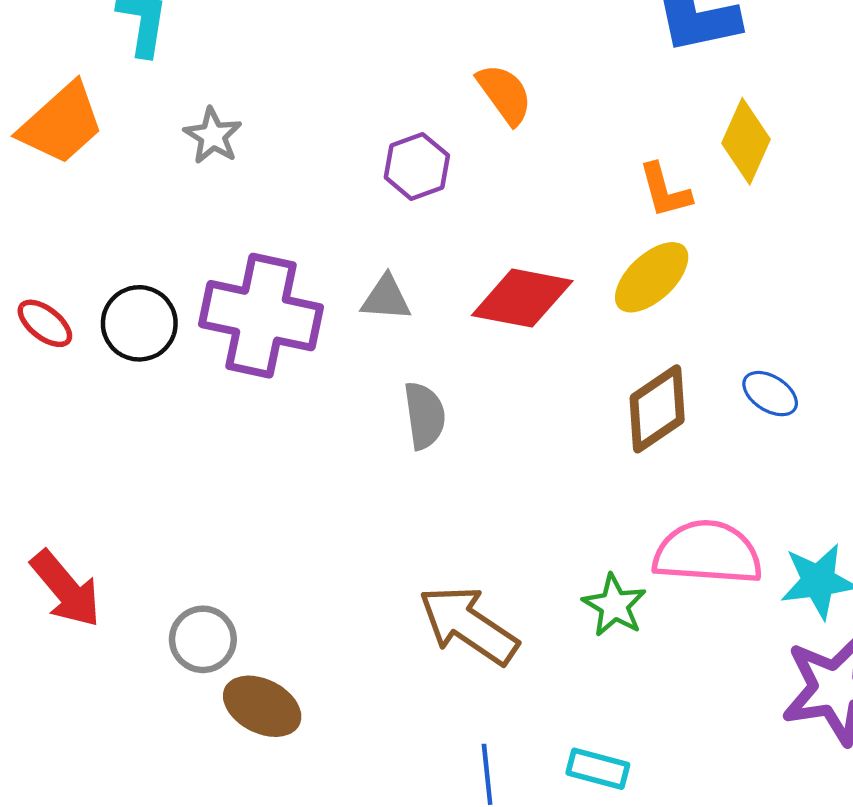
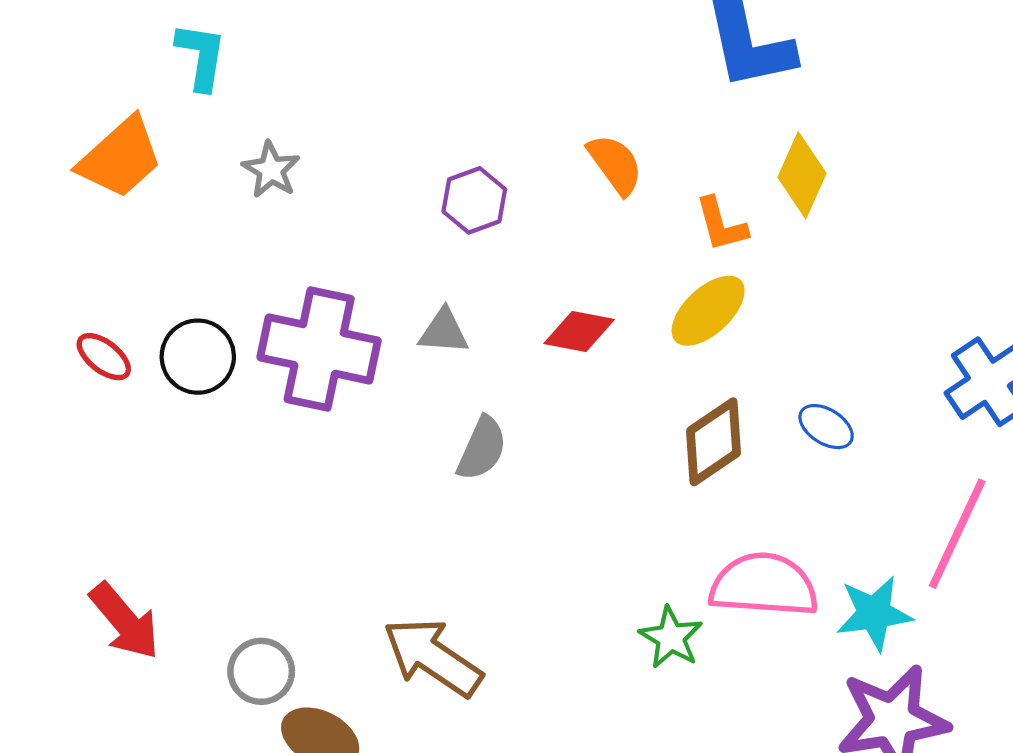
orange semicircle: (505, 94) -> (615, 164), moved
red diamond: (522, 298) -> (579, 331), size x0.7
gray semicircle: (425, 416) -> (482, 448), turned 32
brown arrow: (468, 625) -> (433, 657), moved

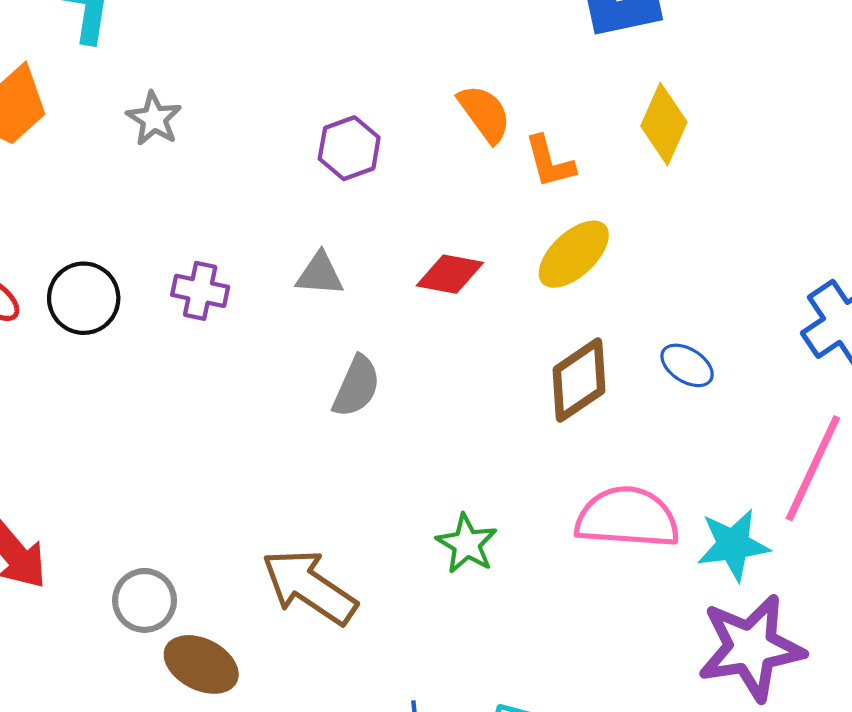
orange L-shape: (721, 224) -> (550, 162), moved
purple cross: (319, 349) -> (200, 291), size x0.5
green star: (671, 637) -> (467, 544), moved

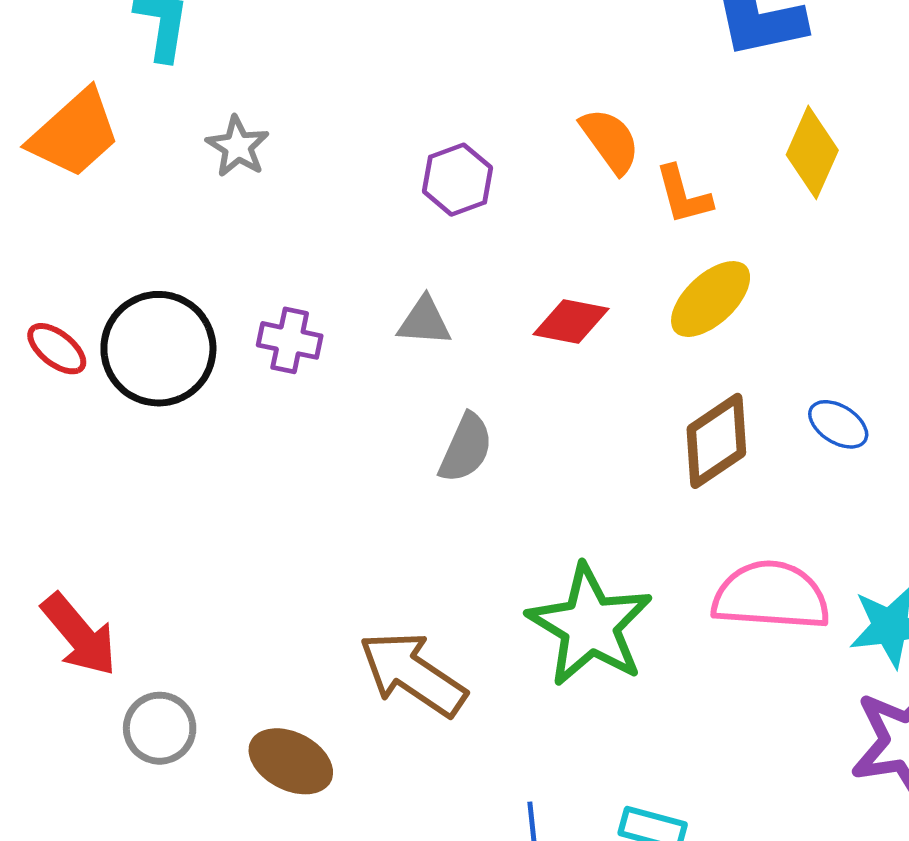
black circle: (84, 298) -> (158, 349), size x1.4
green star: (467, 544) -> (590, 625), size x1.8
gray circle: (145, 600) -> (160, 728), moved

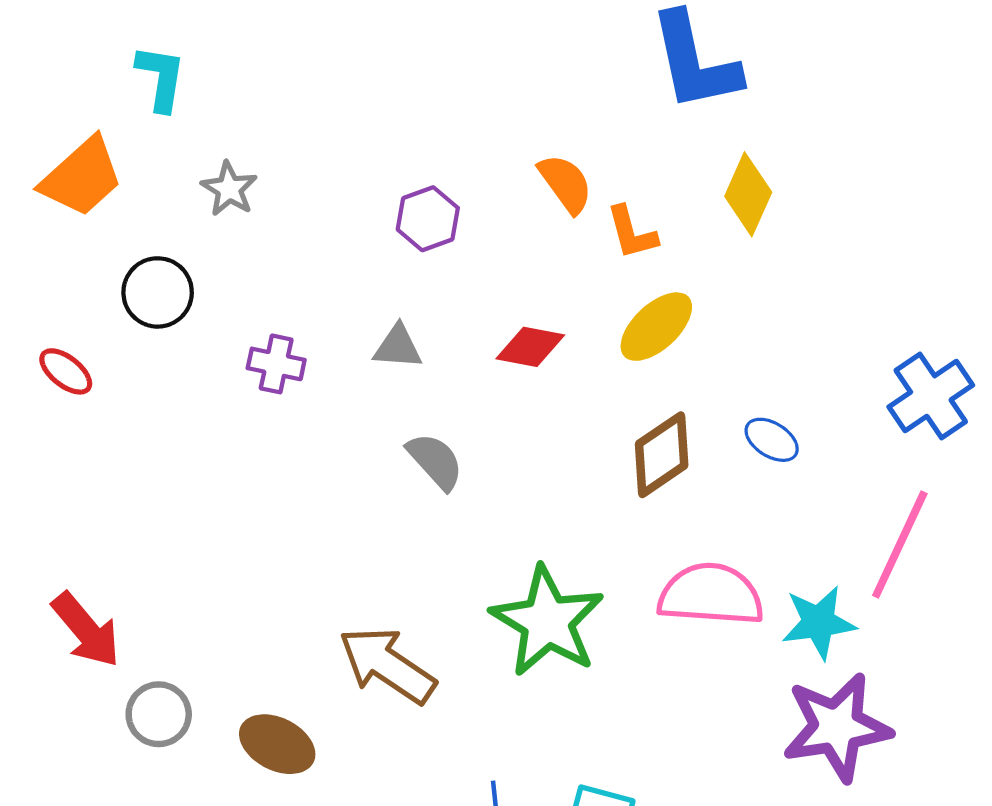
black circle: (158, 349) -> (158, 292), moved, size x0.7
gray semicircle: (466, 448) -> (435, 461), turned -66

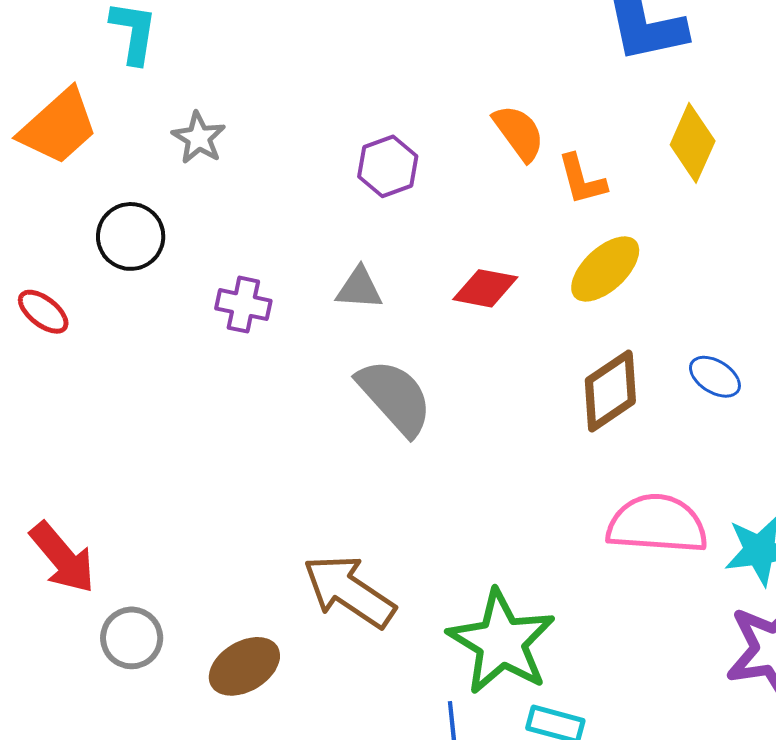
gray semicircle: (435, 461) -> (395, 397), size x1.4
green star: (547, 621) -> (502, 642), moved
brown ellipse: (277, 744) -> (244, 666), turned -58

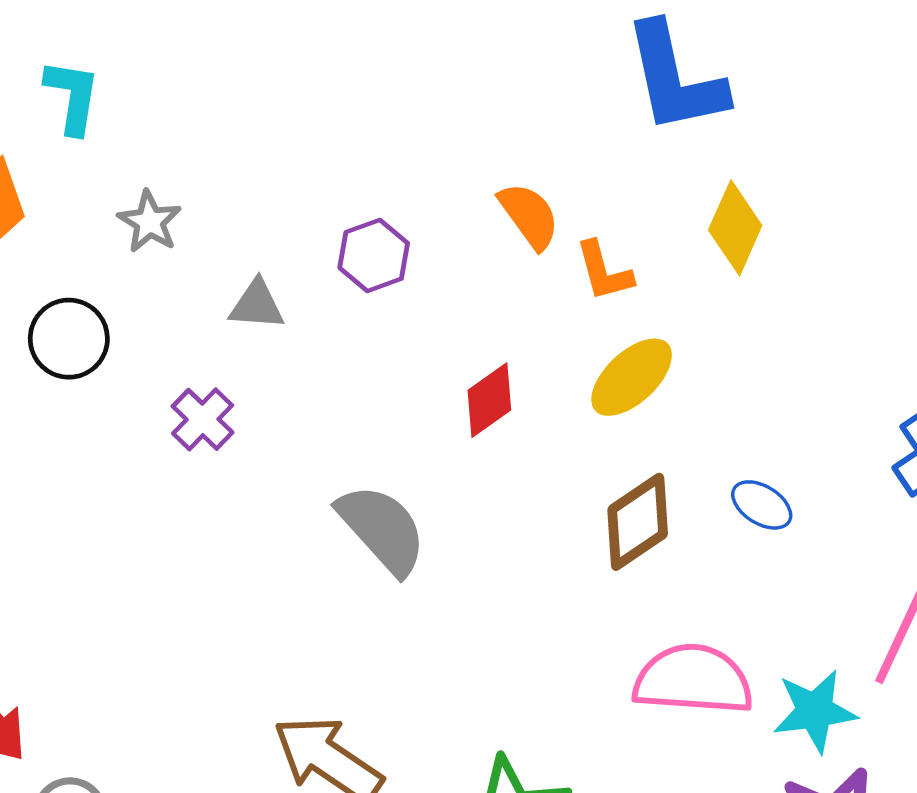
gray triangle: (359, 288) -> (257, 305), moved
red diamond: (485, 288) -> (489, 400), turned -46
purple cross: (243, 305) -> (203, 419), turned 32

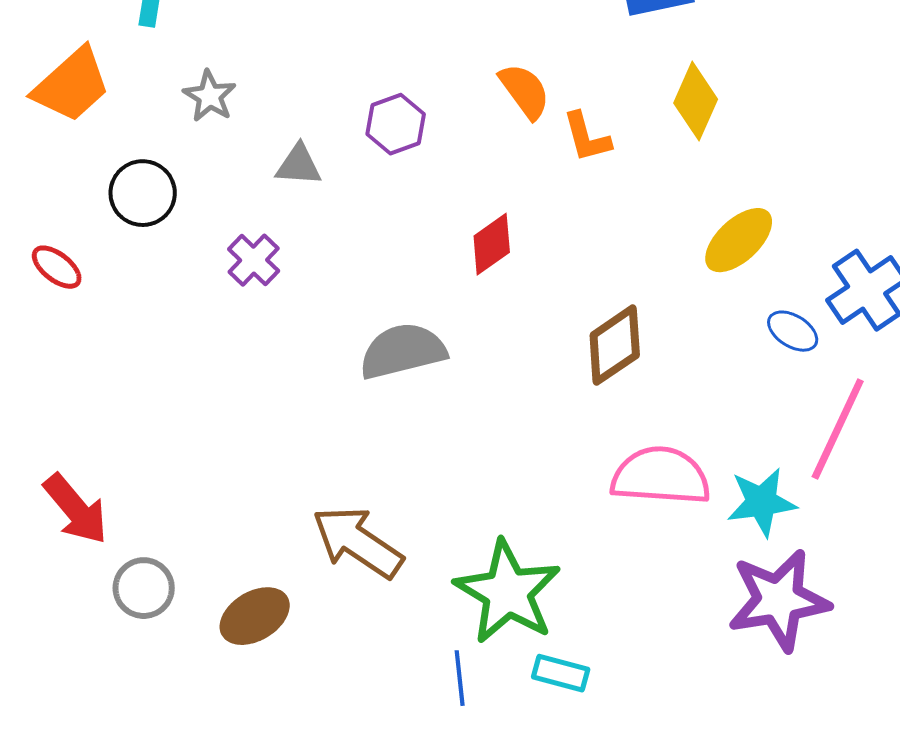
yellow ellipse: (632, 377) -> (739, 240), moved
blue ellipse: (762, 505) -> (793, 331), moved
gray semicircle: (382, 529) -> (403, 351), turned -62

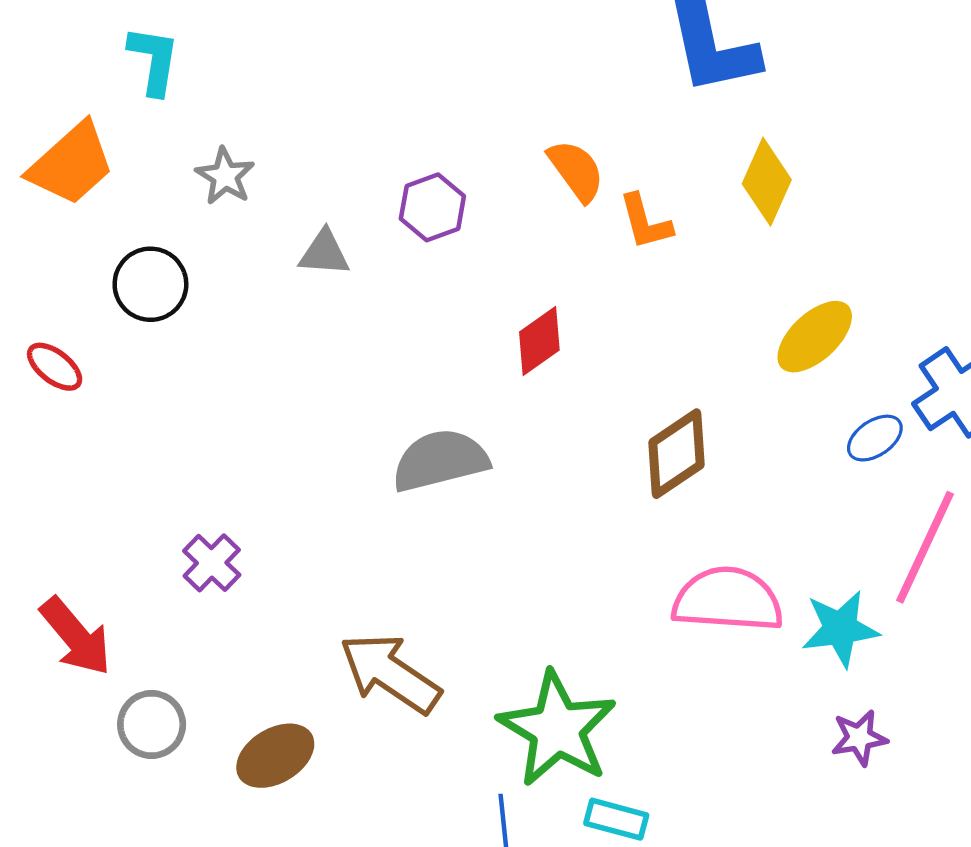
purple cross: (254, 260) -> (212, 563), moved
blue ellipse: (793, 331) -> (875, 438), turned -66
purple star: (779, 600) -> (859, 738), size x0.5

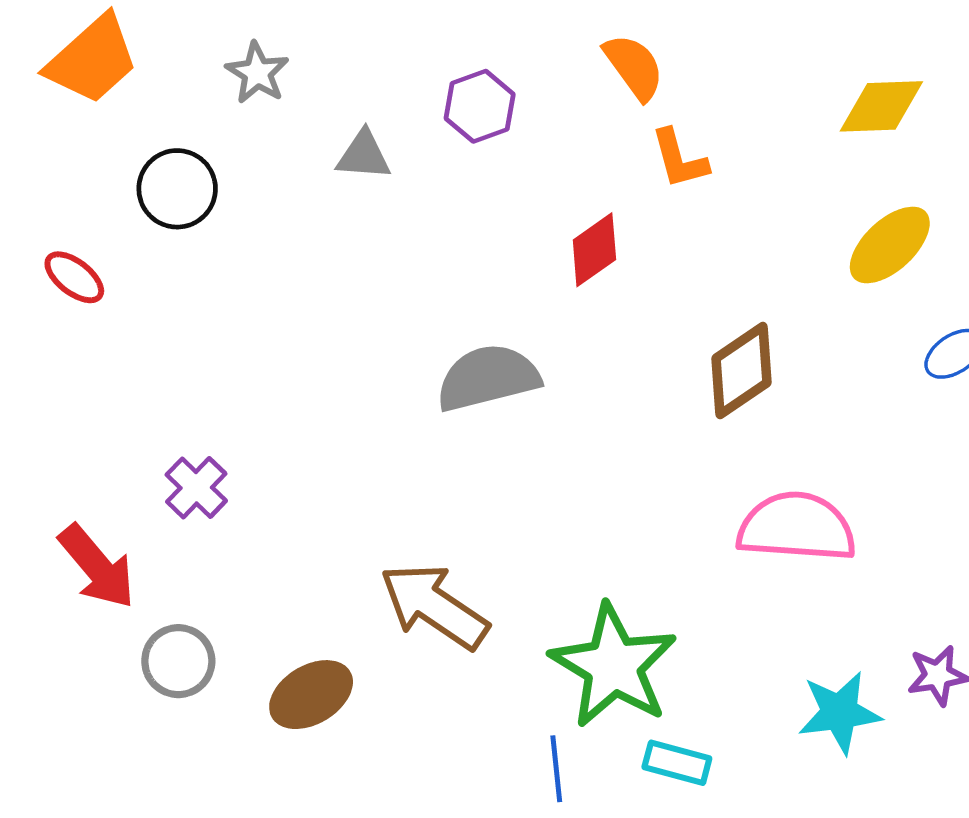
yellow diamond: (767, 182) -> (881, 106), moved, turned 64
orange L-shape: (645, 222) -> (679, 159), moved
purple cross: (212, 563) -> (196, 488), moved
cyan star: (840, 629) -> (840, 713), moved

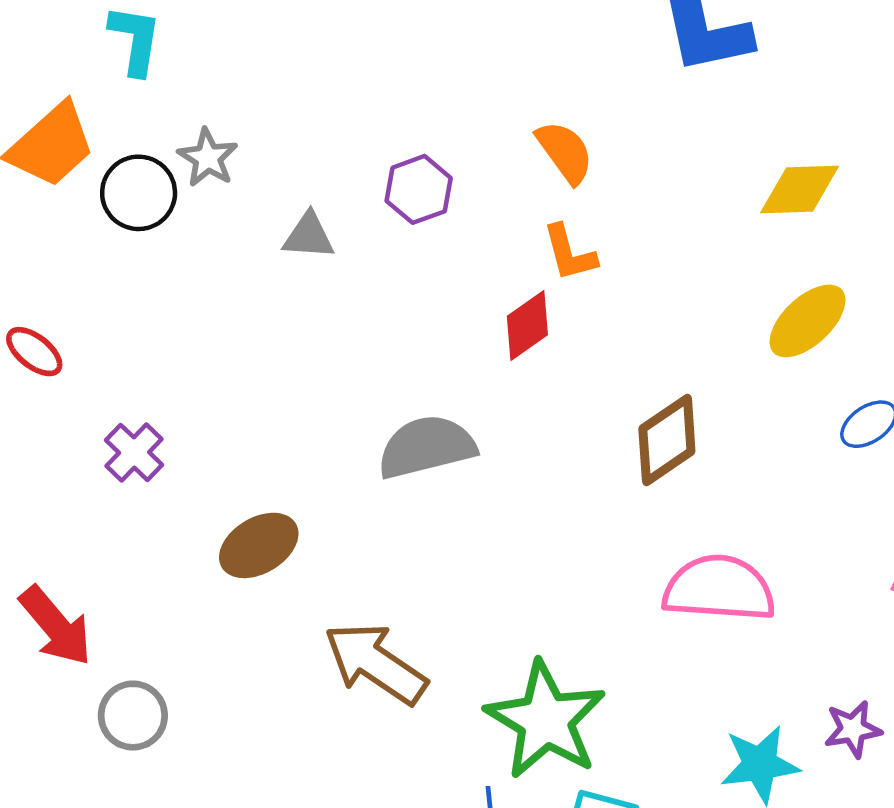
orange L-shape: (679, 159) -> (569, 253), moved
black circle: (177, 189) -> (139, 193), moved
purple cross: (196, 488) -> (134, 452), moved
brown ellipse: (311, 695) -> (259, 545), moved

